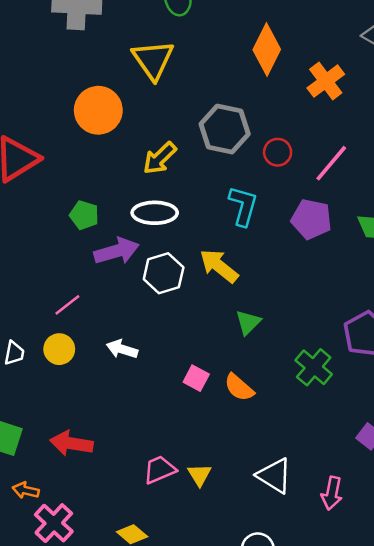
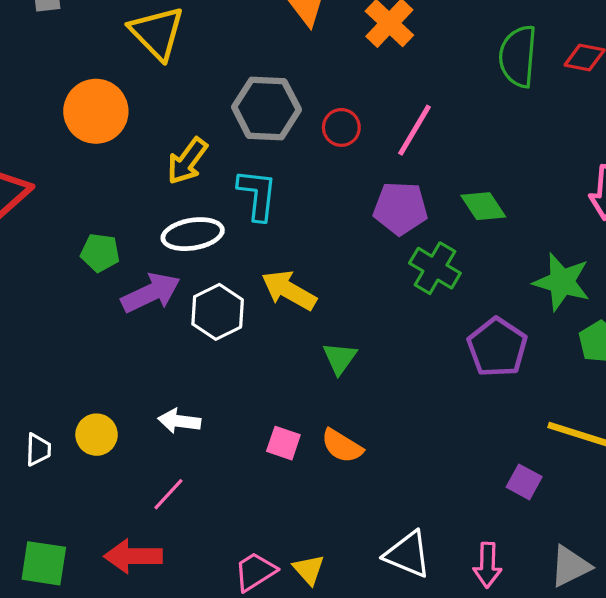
cyan L-shape: (243, 206) -> (257, 195), moved
pink line: (67, 305) -> (168, 494), moved
green cross: (314, 367) -> (435, 268), moved

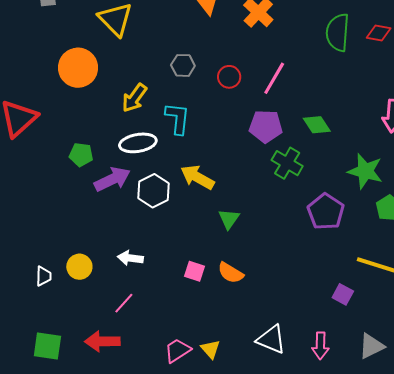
gray hexagon: (266, 108) -> (183, 65), size x0.6

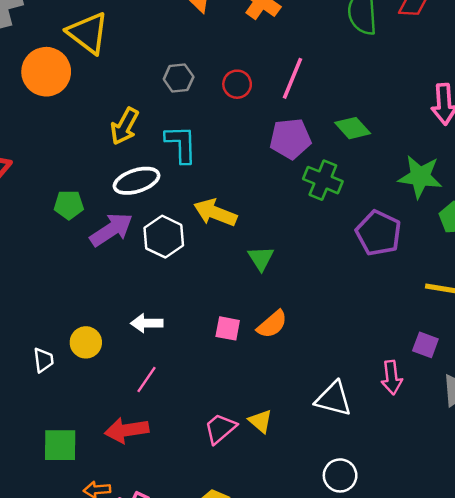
orange circle: (78, 68) -> (46, 72), moved
orange semicircle: (231, 273) -> (272, 324), turned -64
purple square: (343, 294) -> (425, 345), moved
pink arrow: (320, 346) -> (392, 378), moved

